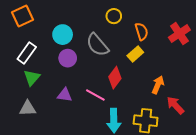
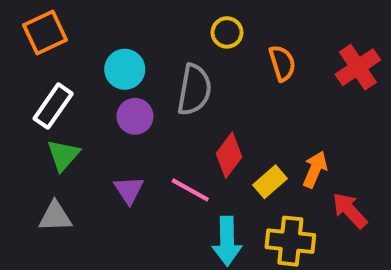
gray semicircle: (97, 45) -> (194, 90), turned -130
yellow rectangle: (135, 54) -> (270, 182), moved
purple triangle: (65, 95) -> (129, 190), turned 49

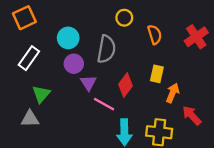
green triangle: (63, 155) -> (41, 94), moved
yellow rectangle: (270, 182) -> (157, 74), moved, turned -36
purple triangle: (129, 190) -> (88, 83), moved

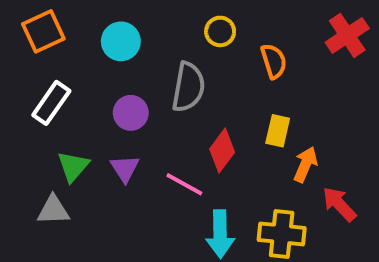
red cross: (196, 37) -> (347, 35), moved
cyan circle: (68, 38) -> (121, 41), moved
purple triangle: (88, 83) -> (125, 168), moved

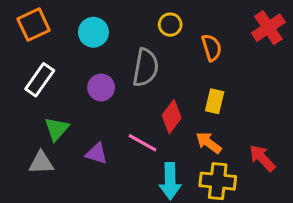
orange arrow: (305, 164) -> (209, 143), moved, turned -76
purple triangle: (125, 168) -> (96, 153), moved, turned -40

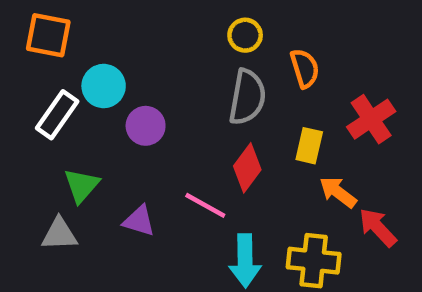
orange square: (34, 25) -> (48, 35), turned 36
red cross: (268, 28) -> (371, 119), moved
cyan circle: (93, 32) -> (104, 86), moved
gray semicircle: (146, 68) -> (247, 97), moved
orange arrow: (209, 143) -> (338, 192), moved

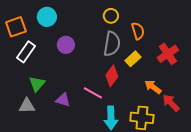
orange square: (48, 35) -> (16, 27), moved, turned -30
cyan circle: (104, 86) -> (47, 17), moved
purple circle: (146, 126) -> (66, 45), moved
yellow rectangle: (309, 146) -> (133, 59), moved, turned 35

